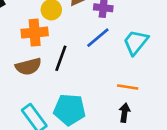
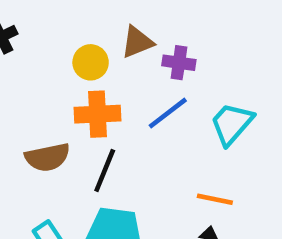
orange cross: (35, 33) -> (98, 114), moved
black line: (61, 58) -> (105, 170), moved

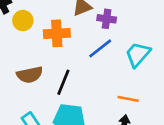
yellow circle: (91, 62) -> (23, 21), moved
orange cross: (98, 114) -> (57, 33), moved

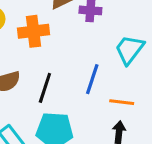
blue line: (100, 48) -> (92, 79), moved, turned -30

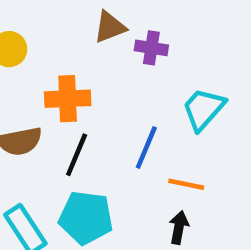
orange cross: (33, 31) -> (68, 99), moved

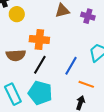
purple cross: (151, 48) -> (88, 16), moved

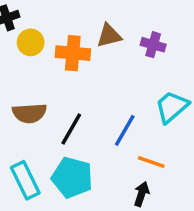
orange cross: (39, 39) -> (73, 53), moved

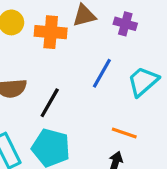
blue line: (125, 130) -> (102, 73), moved

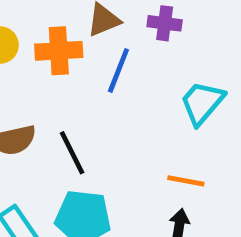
blue line: (102, 73) -> (118, 71), moved
black line: (50, 103) -> (72, 153), turned -48

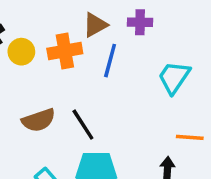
orange line: (186, 181) -> (190, 137), moved

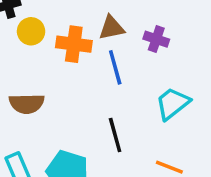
blue line: (110, 61) -> (115, 67), turned -48
black line: (83, 125) -> (115, 135), moved

